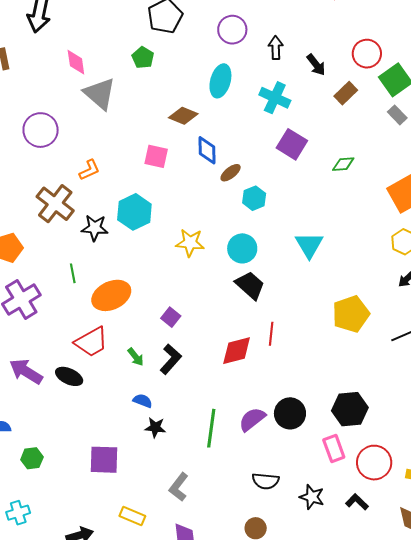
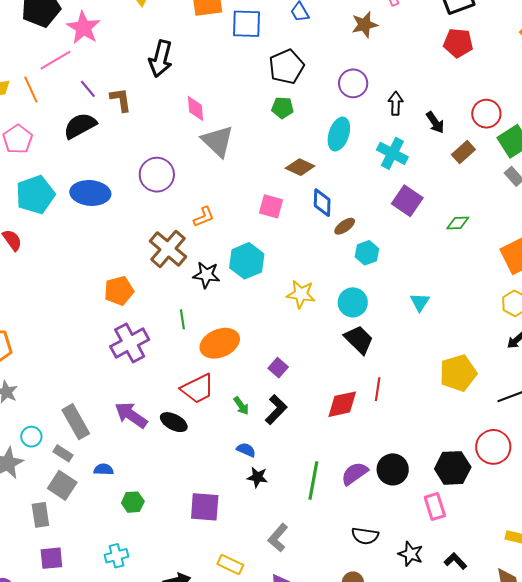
green pentagon: (143, 58) -> (282, 108), moved, turned -30
cyan triangle: (309, 245) -> (420, 302), size x0.7
red circle: (374, 463) -> (493, 447), moved

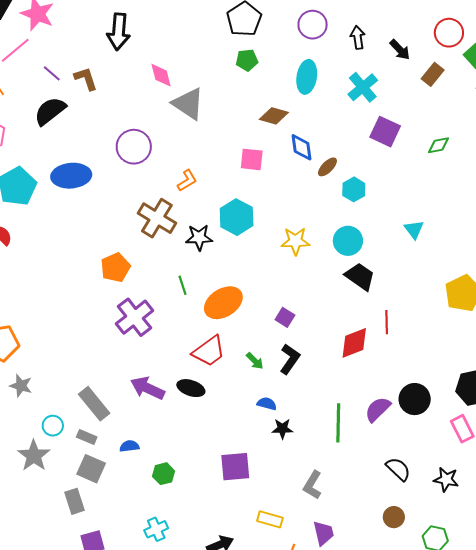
cyan cross: (392, 153) -> (363, 87), turned 32
black semicircle: (365, 536) -> (398, 469), turned -136

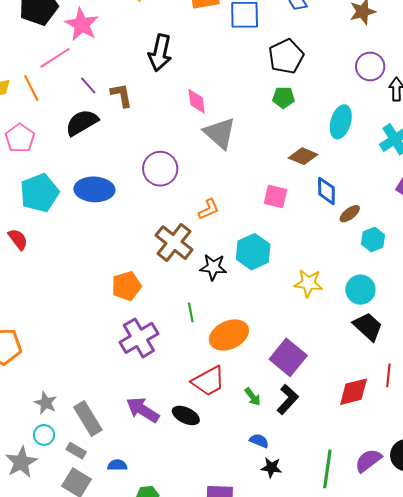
purple circle: (313, 25) -> (370, 67), moved
purple square: (285, 317) -> (288, 357), size x1.8
gray star: (21, 386) -> (46, 403), moved

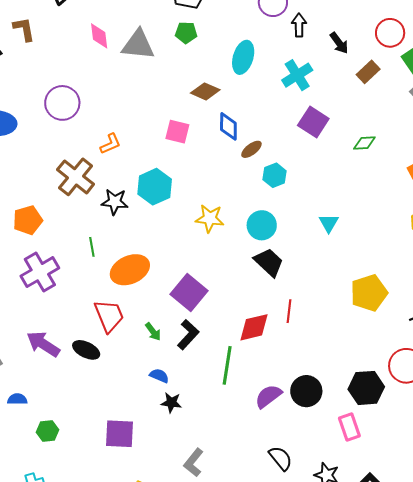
gray triangle: (220, 133) -> (138, 45), moved, turned -36
red trapezoid: (208, 381) -> (109, 316), turned -84
green line: (327, 469) -> (227, 365), moved

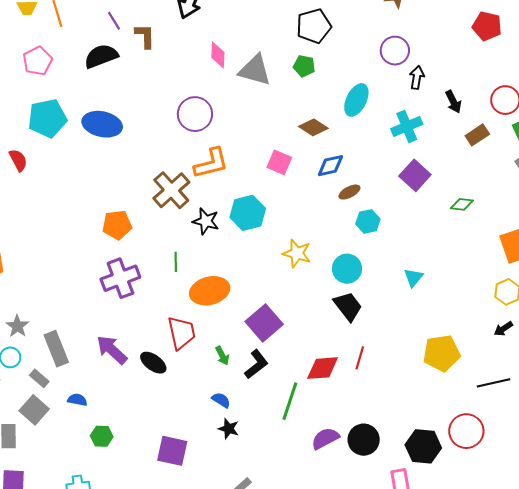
purple circle: (62, 103) -> (195, 114), moved
blue diamond: (228, 126) -> (330, 166), turned 68
orange L-shape: (110, 144) -> (211, 163), size x1.6

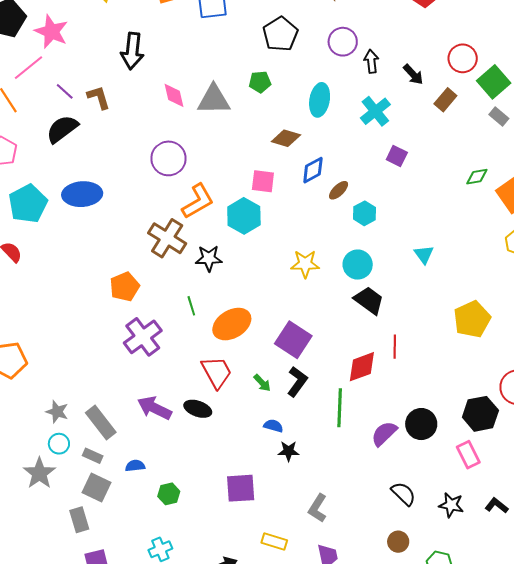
black pentagon: (314, 26) -> (280, 34), moved
purple square: (415, 175) -> (397, 156), size x0.7
green diamond: (462, 204) -> (477, 177), moved
cyan hexagon: (248, 213) -> (244, 216), moved

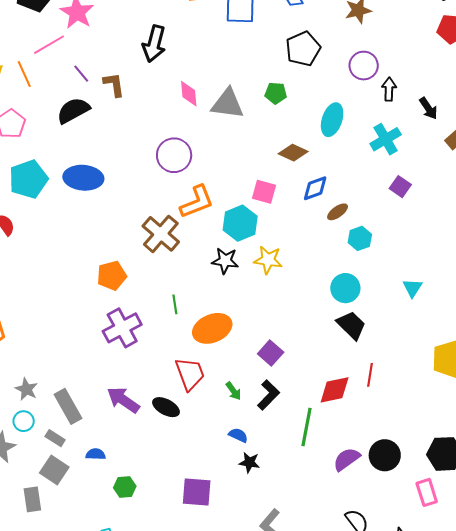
black star: (209, 258) -> (225, 261), moved
yellow star: (305, 264) -> (268, 260), moved
purple square: (293, 340) -> (271, 353), size x0.7

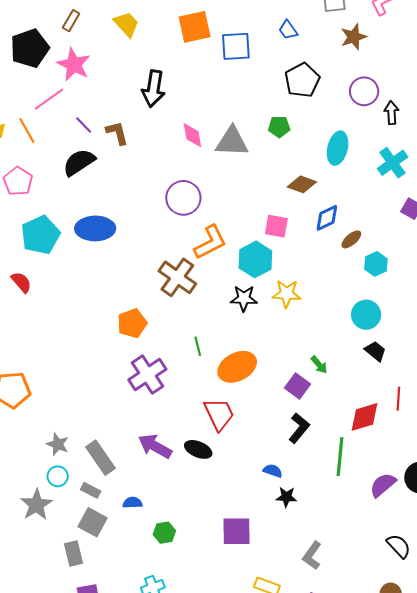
black trapezoid: (351, 325) -> (375, 351), size x0.7
green arrow: (233, 391) -> (319, 365), moved

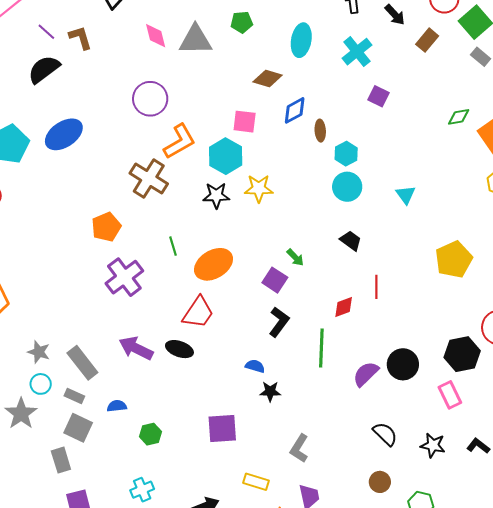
blue ellipse: (95, 228) -> (64, 134), turned -30
brown ellipse: (351, 239) -> (320, 131), turned -50
cyan circle: (366, 315) -> (347, 187), moved
red trapezoid: (219, 414) -> (198, 313), turned 63
red diamond: (364, 417) -> (344, 307), size x0.7

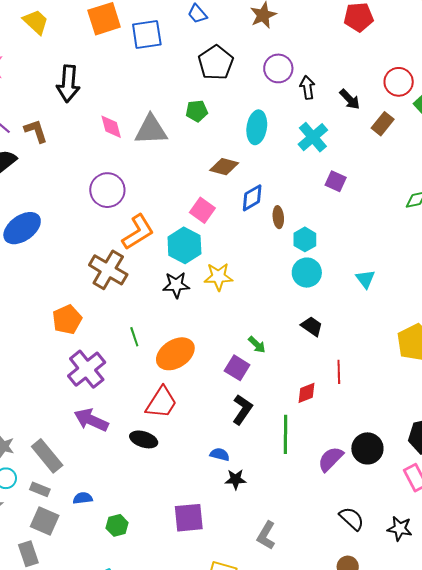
pink square: (245, 122) -> (202, 210), turned 30
purple arrow: (136, 348) -> (91, 420), moved

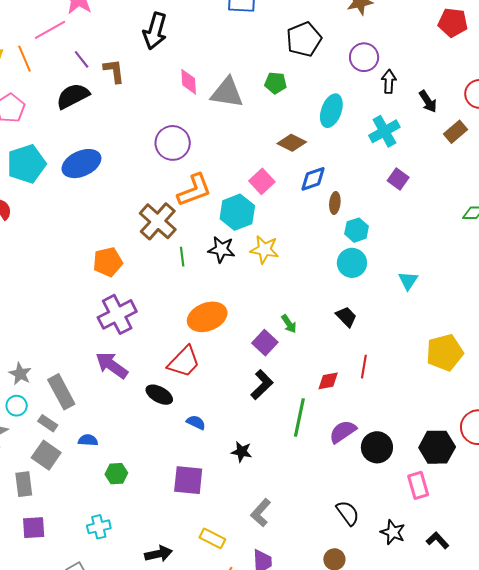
green line: (134, 337) -> (182, 257), moved
blue semicircle: (220, 454) -> (196, 422), moved
purple semicircle: (331, 459) -> (343, 432), moved

